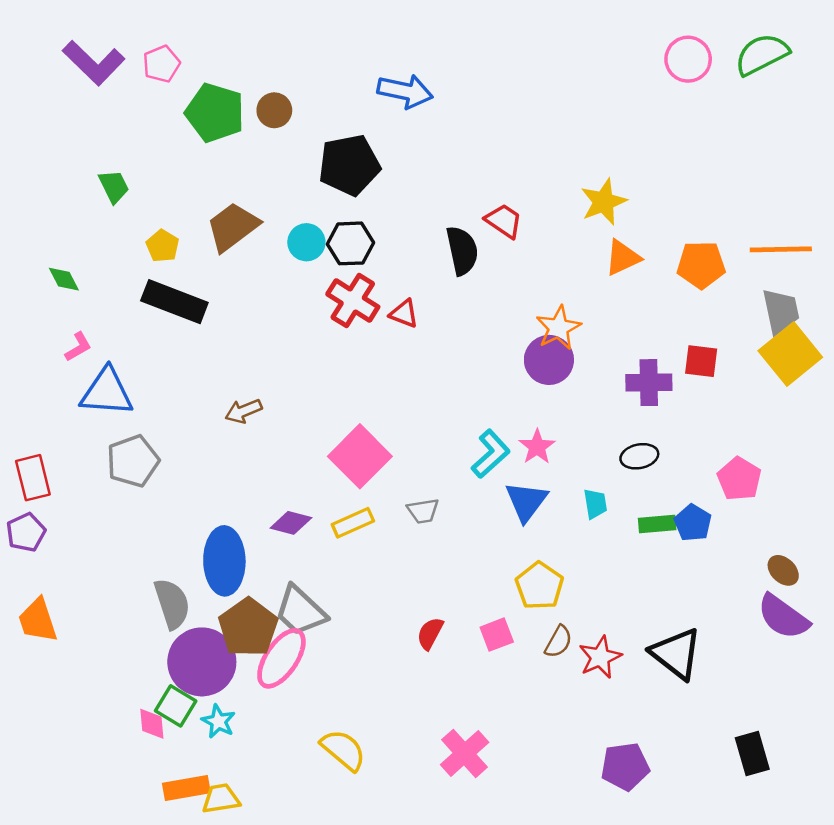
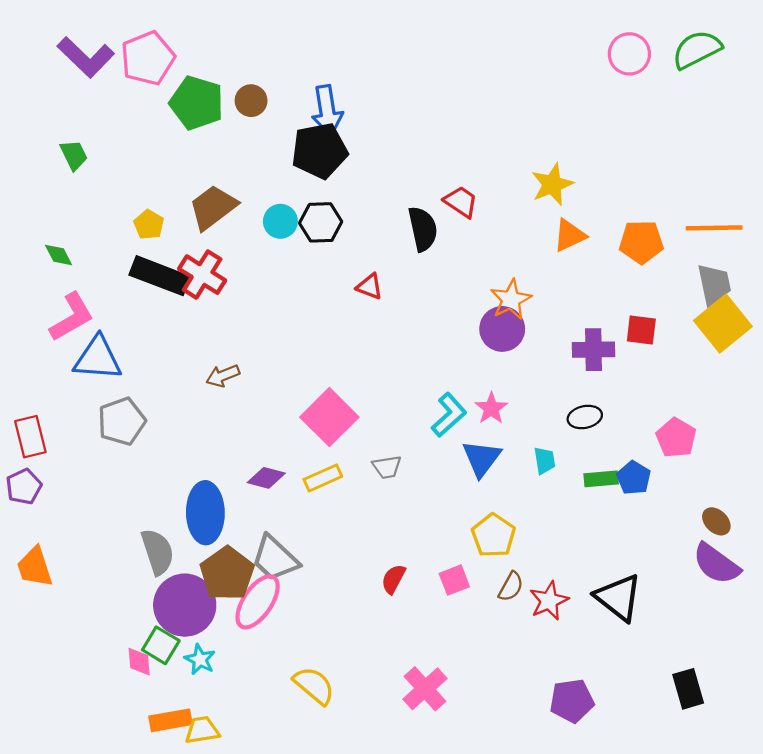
pink pentagon: (161, 64) -> (148, 58), size x1.6
blue arrow: (405, 91) -> (327, 110), moved, turned 69
green trapezoid: (114, 186) -> (74, 155), moved
red cross: (353, 301) -> (202, 275), moved
pink L-shape: (78, 347) -> (72, 317), size x1.8

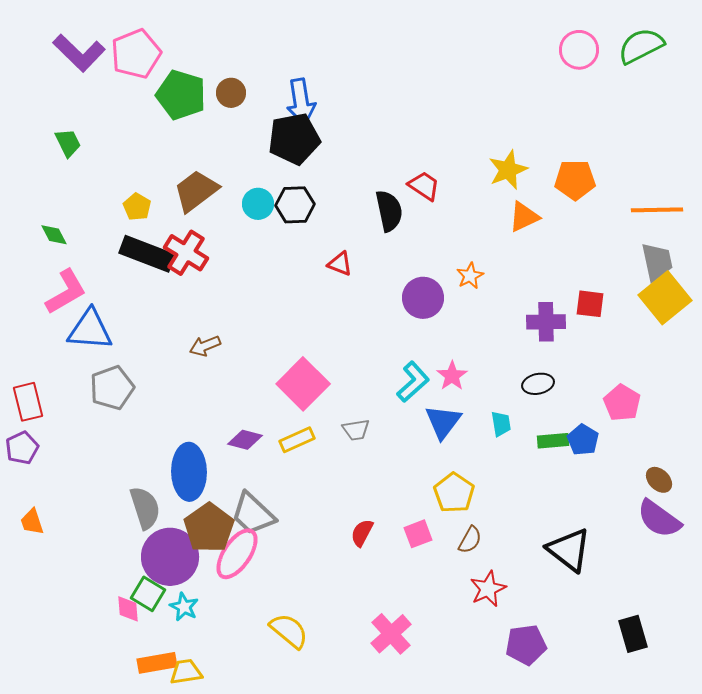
orange pentagon: (641, 242) -> (575, 180), moved
orange star: (511, 300) -> (470, 276), size x0.7
purple circle: (502, 329) -> (423, 298), moved
orange trapezoid: (35, 567) -> (32, 522), size x0.7
red star: (549, 601) -> (488, 589), moved

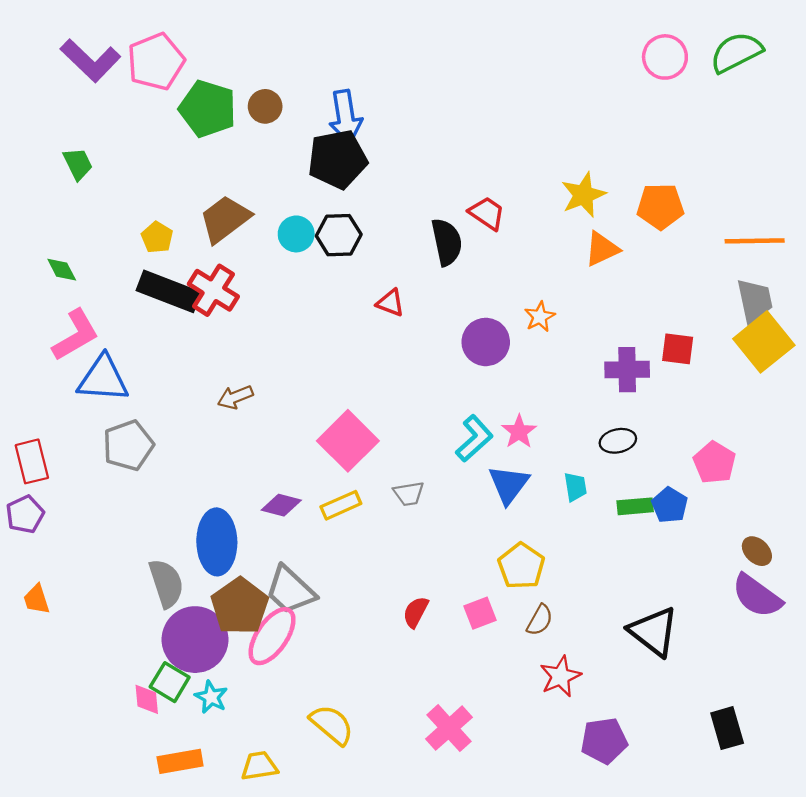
yellow trapezoid: (186, 672) -> (259, 766), moved

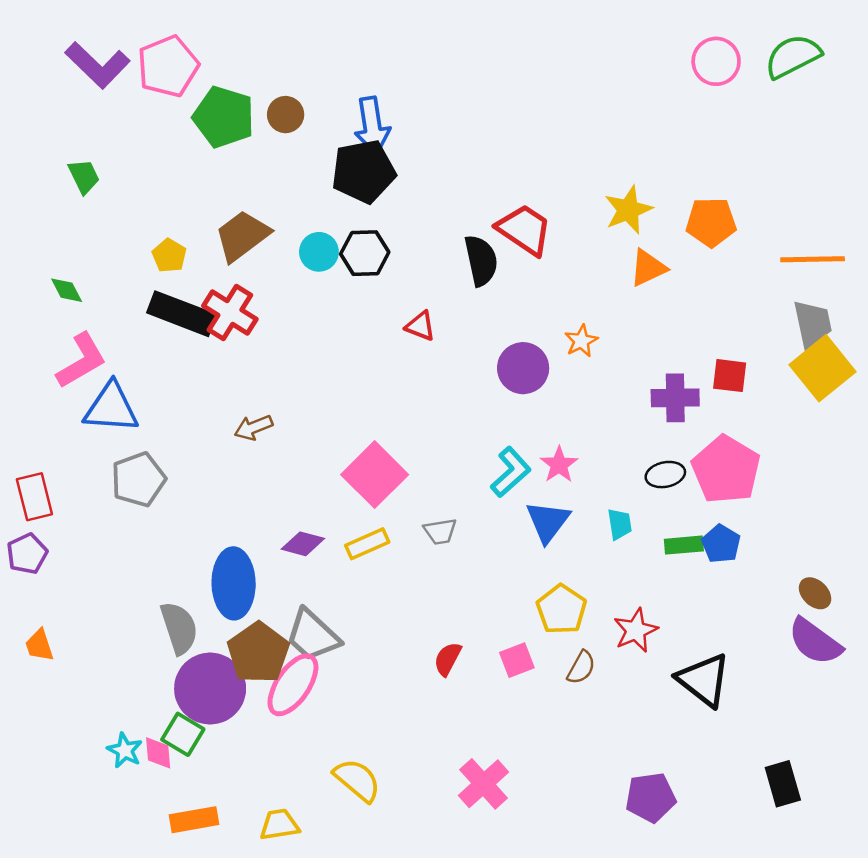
red trapezoid: (487, 213) -> (524, 230), size x1.4
pink pentagon: (714, 463) -> (726, 470), moved, size x1.5
red star: (560, 676) -> (636, 630), moved
cyan star: (211, 697) -> (125, 750), moved

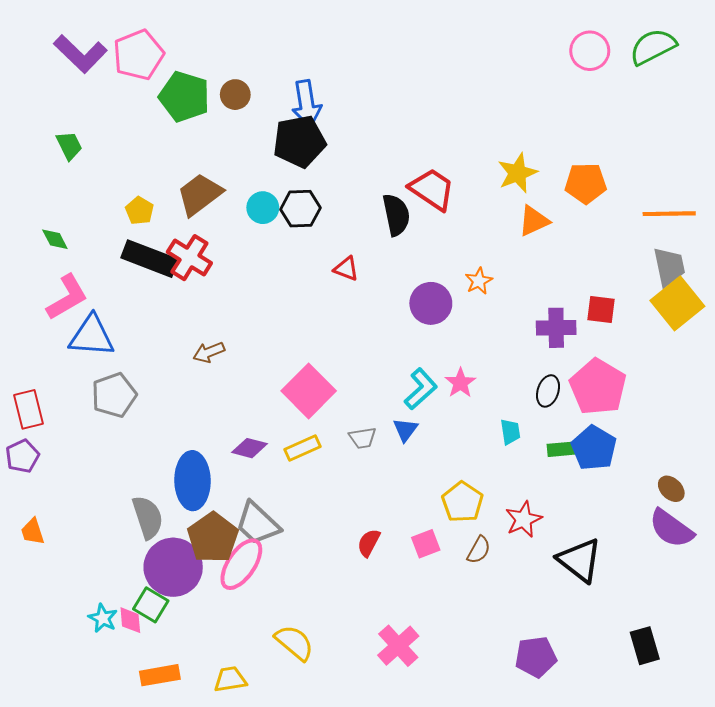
black ellipse: (665, 475) -> (548, 391), turned -60
blue triangle: (548, 522) -> (405, 430), moved, size x0.7
blue pentagon: (721, 544) -> (594, 448), size x1.4

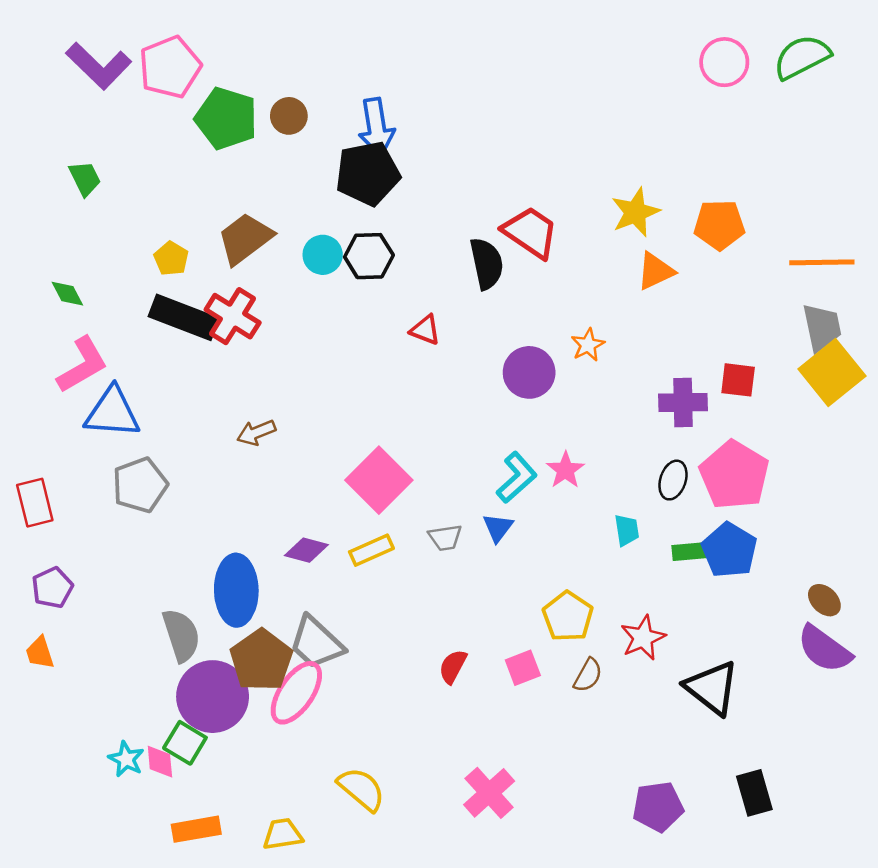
purple pentagon: (22, 456) -> (52, 588), moved
black rectangle: (645, 646) -> (754, 793), moved

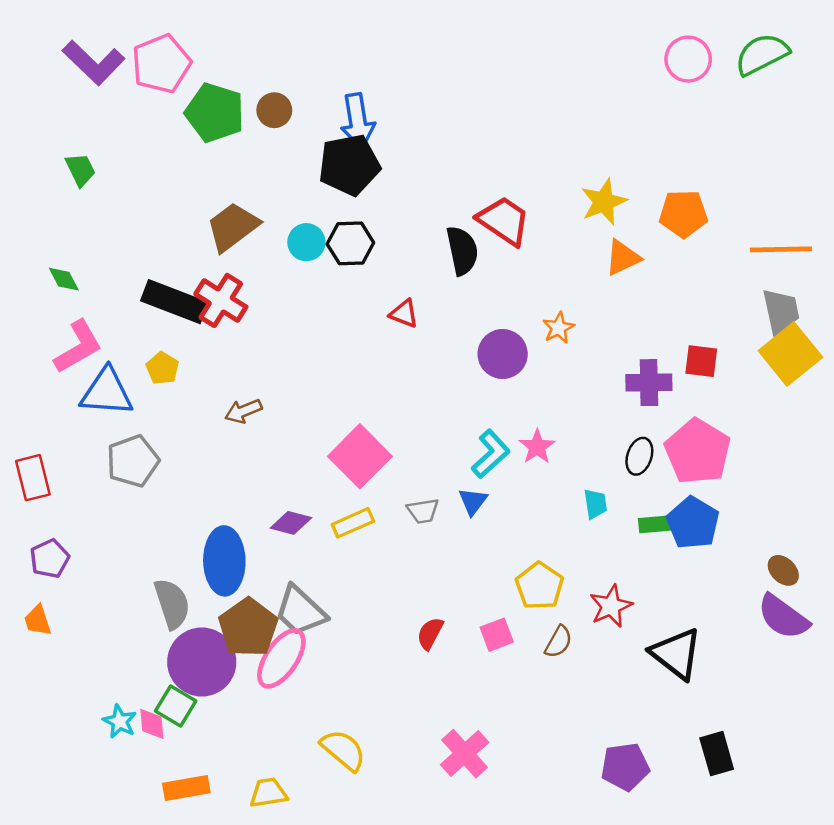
yellow pentagon: (171, 259) -> (163, 368), moved

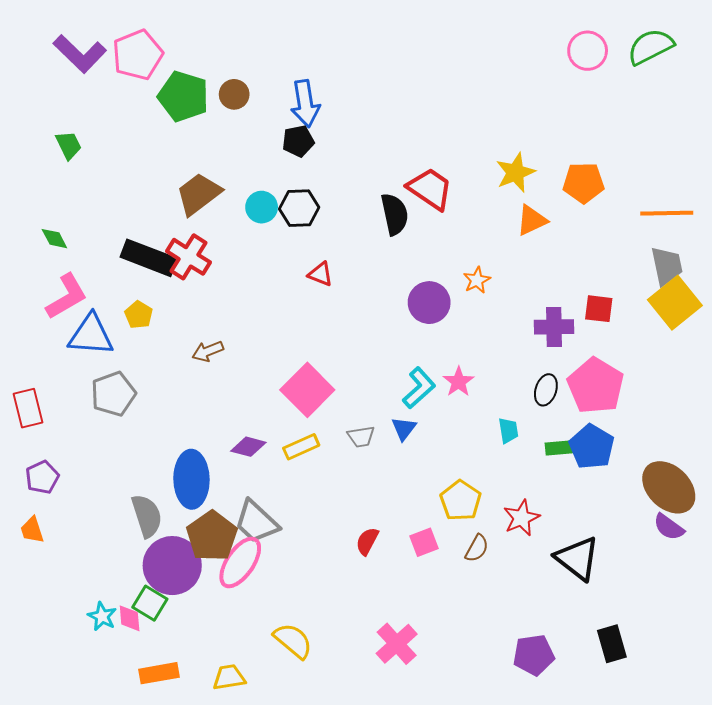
black pentagon: (349, 165) -> (298, 141), size x0.6
red triangle: (404, 314) -> (320, 274), moved
brown ellipse: (783, 570) -> (669, 487), size x2.0
purple semicircle: (783, 617) -> (669, 527), size x0.7

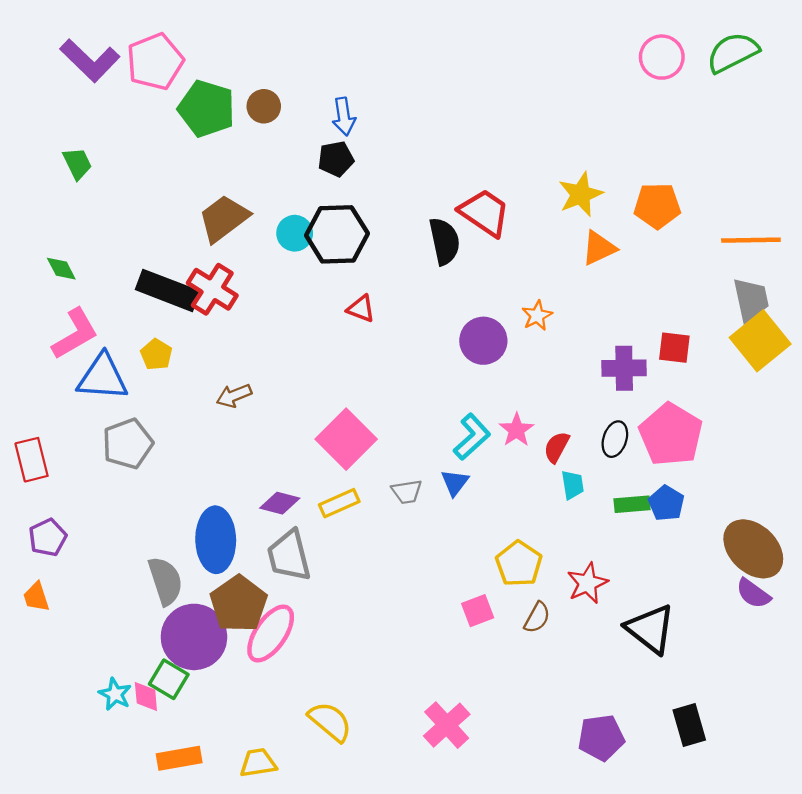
blue arrow: (305, 103) -> (344, 117), size x0.7
black hexagon: (299, 208) -> (337, 234), size x1.4
blue pentagon: (592, 447) -> (666, 503), size x0.7
gray trapezoid: (256, 522) -> (289, 556), moved, turned 33
red semicircle: (367, 541) -> (557, 447), moved

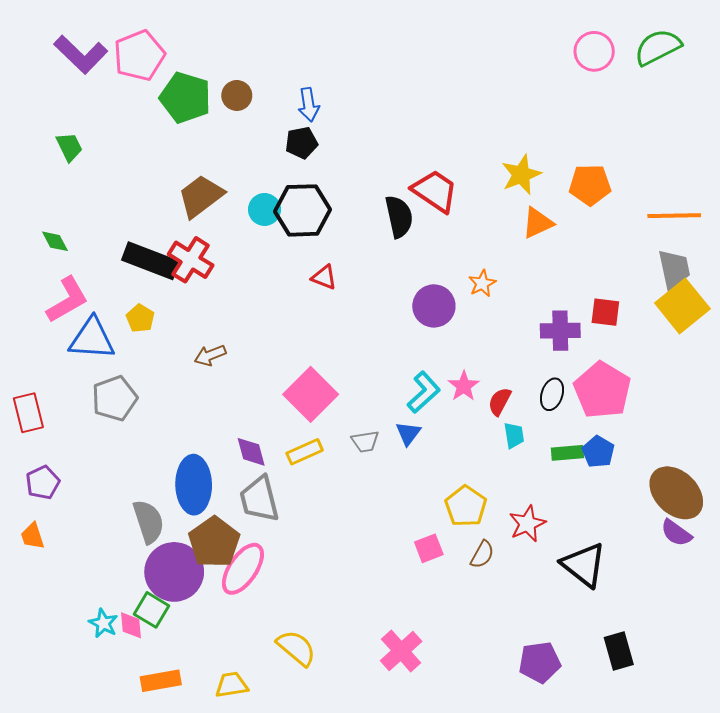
purple diamond: (280, 503) -> (251, 452), turned 60

